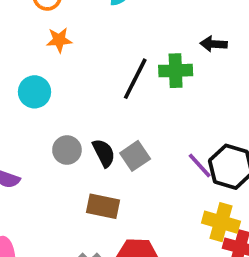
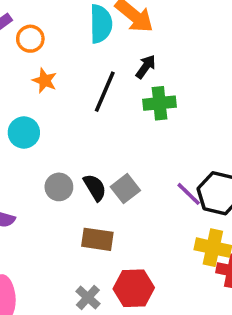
orange star: (59, 40) -> (45, 81), turned 30
black arrow: (214, 44) -> (146, 67), moved, turned 125
black line: (135, 79) -> (105, 92), moved

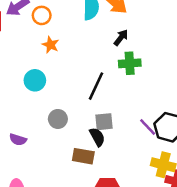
black line: (105, 92) -> (96, 86), moved
black semicircle: (95, 188) -> (97, 137), moved
gray square: (125, 189) -> (104, 122), turned 30

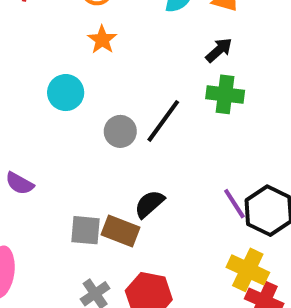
gray circle: (58, 119) -> (120, 131), moved
gray square: (104, 122) -> (85, 230), moved
black semicircle: (97, 137) -> (149, 204), turned -114

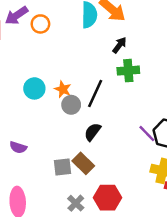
orange star: (102, 40) -> (63, 89), moved
black semicircle: (149, 204) -> (92, 132), moved
brown rectangle: (121, 231) -> (83, 163), turned 35

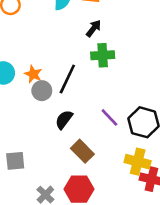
purple line: (147, 134) -> (109, 117), moved
brown rectangle: (83, 163) -> (82, 151), moved
gray square: (62, 167) -> (15, 161), moved

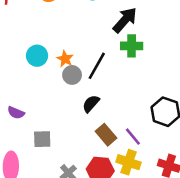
black arrow: (94, 28) -> (125, 20), size x1.6
purple line: (109, 117) -> (133, 137), moved
yellow cross: (138, 162) -> (129, 162), moved

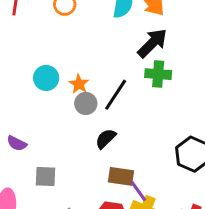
brown rectangle: (106, 135) -> (121, 176), turned -45
purple line: (133, 137) -> (138, 191), moved

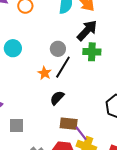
cyan circle: (46, 78) -> (13, 48), moved
orange star: (79, 84) -> (45, 73), moved
gray circle: (86, 103) -> (58, 49), moved

